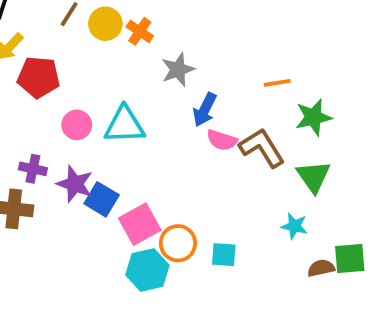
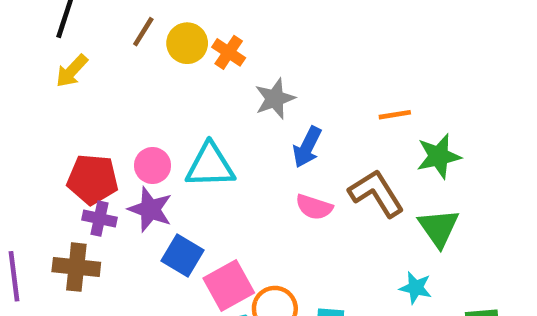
red pentagon: (39, 77) -> (93, 179), moved
pink semicircle: (222, 140) -> (314, 207), moved
purple star: (75, 184) -> (150, 209), moved

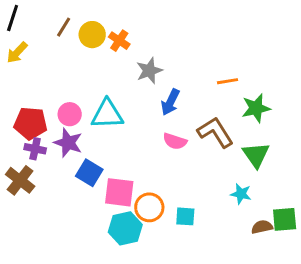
brown cross: (76, 267) -> (20, 180), turned 32
pink square: (229, 286) -> (119, 192), turned 36

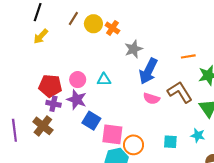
blue arrow: (170, 102) -> (148, 71), size x1.4
cyan triangle: (107, 114) -> (104, 80), size x0.6
cyan square: (185, 216) -> (170, 142), moved

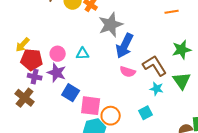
yellow arrow: (41, 36) -> (23, 45), moved
gray star: (133, 49) -> (111, 25), size x1.4
orange line: (188, 56) -> (172, 12), moved
cyan star: (198, 135) -> (157, 89), moved
cyan square: (170, 142) -> (146, 113), turned -32

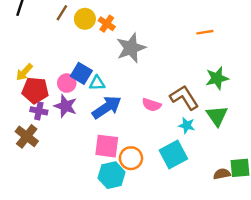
blue arrow: (125, 46) -> (107, 107), moved, turned -150
blue square: (71, 93) -> (81, 73), moved
cyan square: (146, 113) -> (173, 155), size x1.6

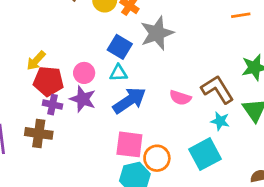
blue square: (81, 73) -> (120, 47), moved
brown cross: (27, 136) -> (39, 133), turned -30

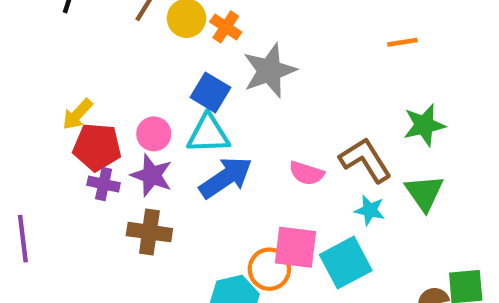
cyan triangle: (118, 73) -> (208, 134), size x1.5
brown cross: (39, 133) -> (149, 232), moved
pink square: (129, 144) -> (296, 247), moved

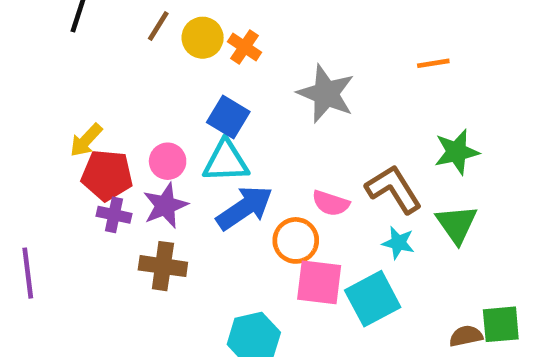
gray star: (269, 71) -> (326, 94), moved, turned -30
purple star: (152, 175) -> (165, 205), turned 30
orange circle: (269, 269) -> (296, 240), moved

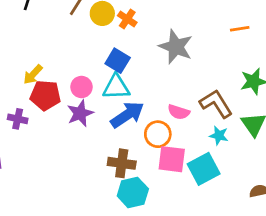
purple cross: (114, 215) -> (18, 119), moved
brown cross: (163, 266) -> (122, 163), moved

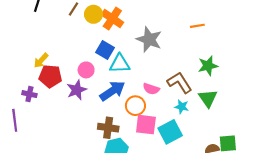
orange cross: (127, 19) -> (112, 18), size x1.5
pink circle: (81, 87) -> (86, 70), moved
cyan triangle: (116, 87) -> (120, 64), moved

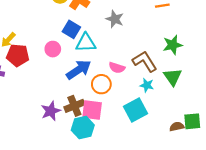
gray star: (149, 39) -> (115, 19), size x0.7
purple star: (77, 90) -> (51, 111), moved
pink square: (146, 125) -> (92, 110), moved
brown cross: (108, 128) -> (74, 106), turned -30

